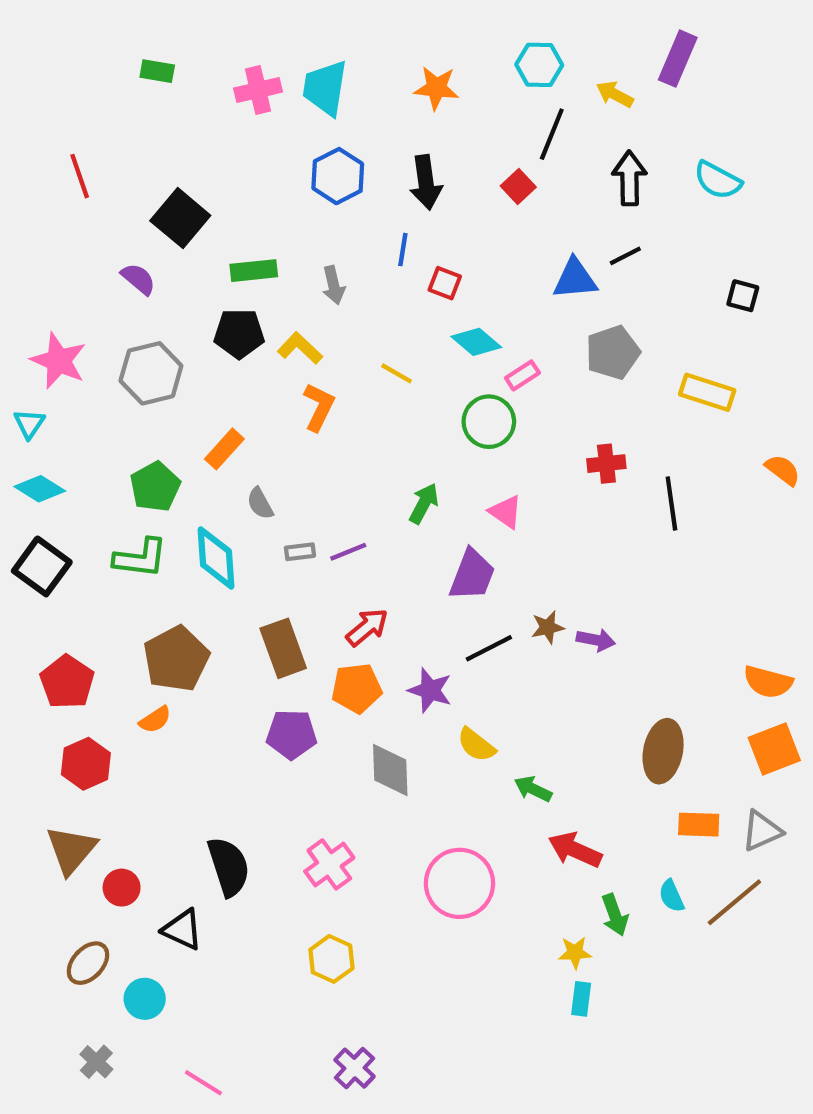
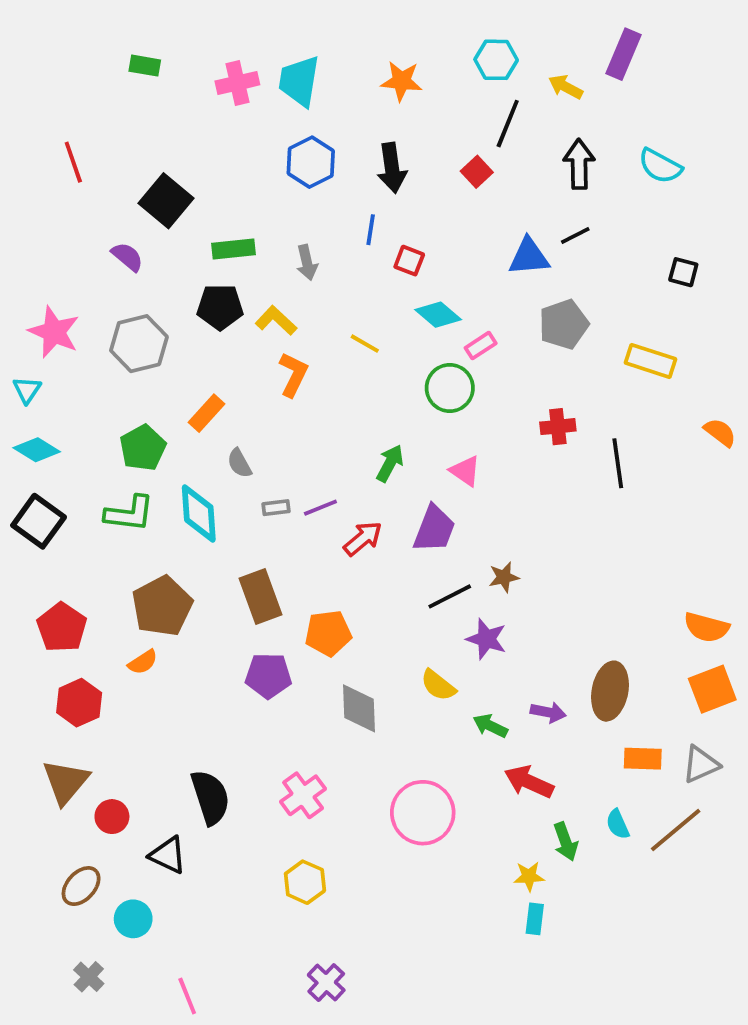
red arrow: (367, 627) -> (363, 539), moved
purple arrow: (596, 640) -> (548, 712), moved
purple star: (430, 690) -> (486, 639), moved
pink line: (203, 1083) -> (187, 996), turned 36

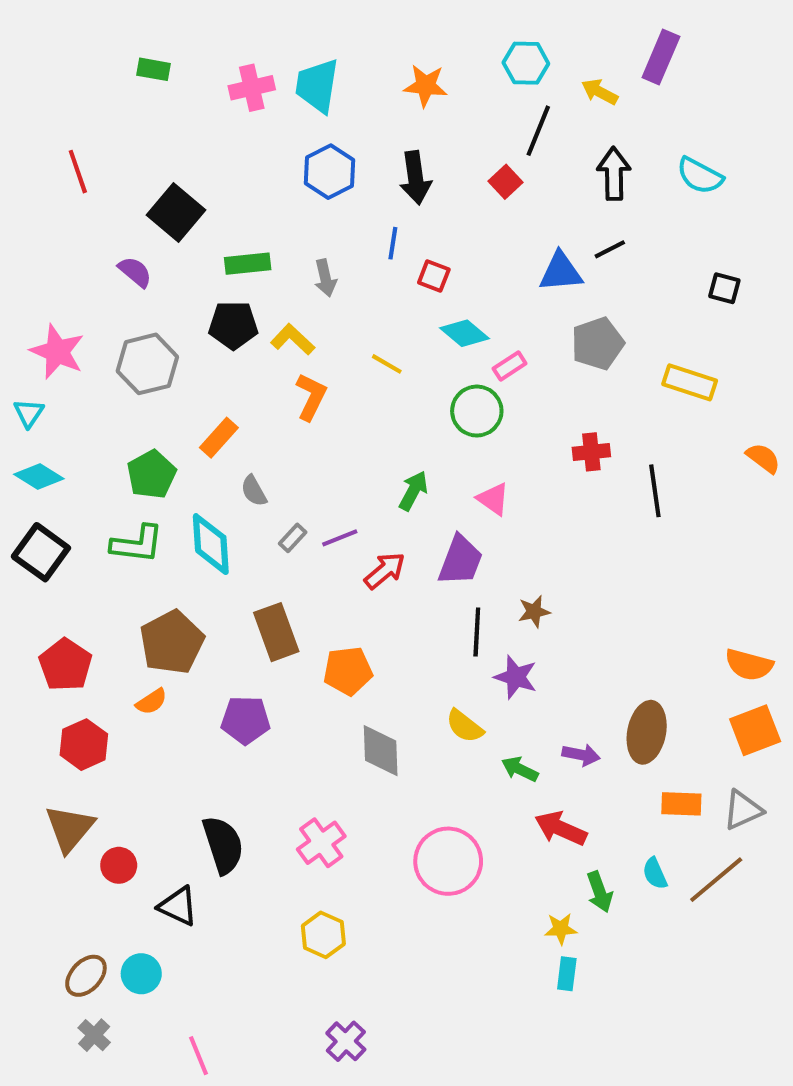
gray rectangle: (276, 508) -> (293, 538), turned -40
black line: (450, 596) -> (477, 632), turned -60
purple pentagon: (268, 676) -> (246, 720), moved
brown ellipse: (81, 886) -> (86, 976), moved

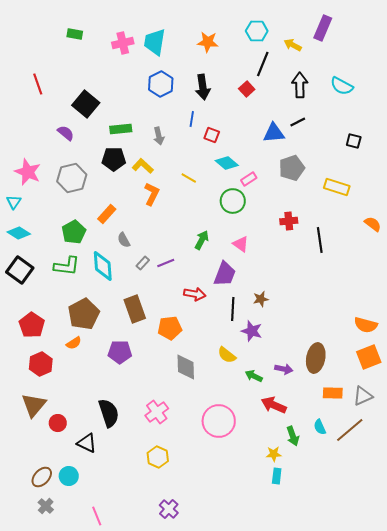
red arrow: (385, 571) -> (195, 294), moved, turned 50

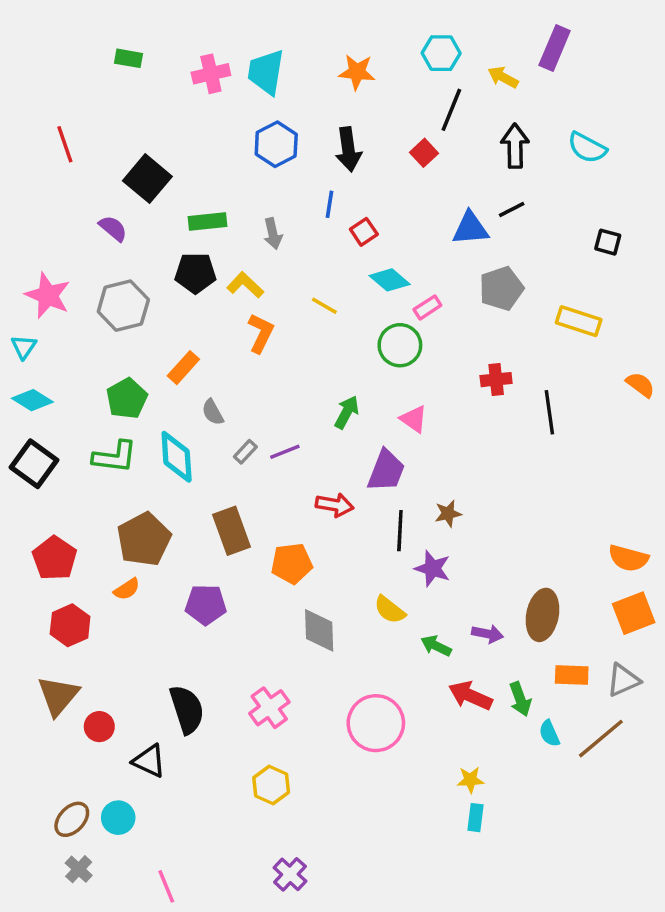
red square: (212, 135) -> (364, 232), turned 35
green arrow: (293, 436) -> (520, 699), moved

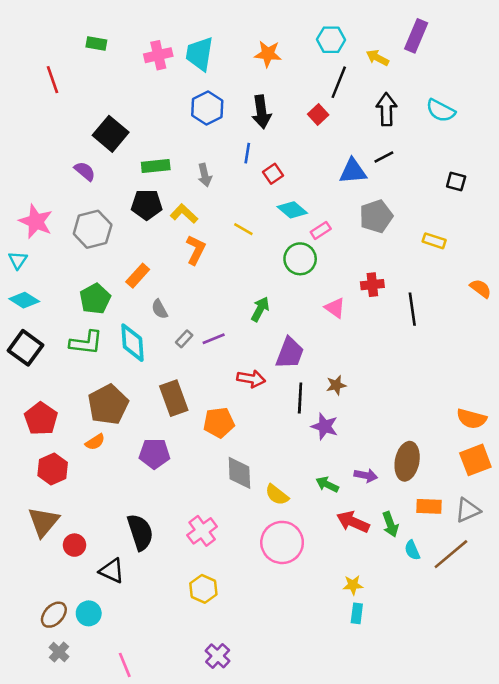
red line: (65, 144) -> (53, 80), moved
yellow rectangle: (579, 321) -> (434, 241), size x0.7
pink triangle: (414, 419) -> (335, 308), moved
yellow semicircle: (390, 610) -> (277, 495), moved

